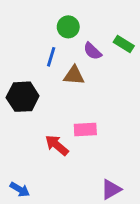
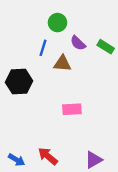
green rectangle: (124, 44) -> (106, 47), moved
red arrow: (57, 145) -> (48, 156), moved

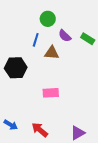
pink rectangle: (72, 109) -> (51, 93), moved
blue arrow: (17, 160) -> (11, 125), moved

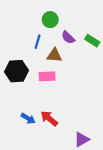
pink rectangle: (51, 93) -> (47, 76), moved
blue arrow: (11, 125) -> (28, 118), moved
red arrow: (40, 130) -> (49, 118), moved

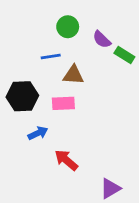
purple semicircle: (68, 37) -> (102, 39), moved
blue line: (38, 42) -> (51, 57), turned 64
blue arrow: (28, 118) -> (38, 133), moved, turned -56

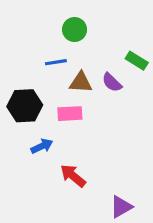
purple semicircle: (102, 39) -> (112, 82), moved

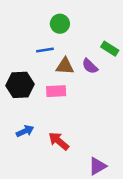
blue arrow: (42, 146) -> (25, 131), moved

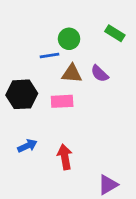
green circle: (60, 24) -> (69, 39), moved
green rectangle: (110, 49) -> (115, 33), moved
red arrow: (59, 141) -> (65, 157), turned 40

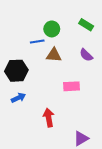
purple semicircle: (100, 74) -> (86, 55), moved
pink rectangle: (62, 101) -> (72, 86), moved
blue arrow: (27, 146) -> (18, 98), moved

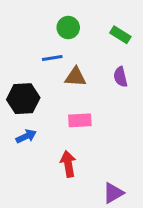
green circle: (52, 29) -> (68, 28), moved
purple semicircle: (86, 55) -> (120, 77), turned 32
pink rectangle: (72, 86) -> (80, 120), moved

